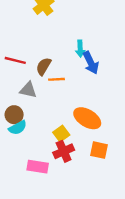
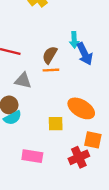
brown semicircle: (44, 66) -> (50, 55), moved
yellow square: (61, 134) -> (56, 124), turned 35
red cross: (64, 151) -> (79, 157), moved

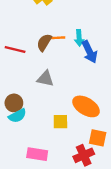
brown semicircle: (50, 55) -> (44, 42), moved
orange line: (51, 70) -> (57, 38), moved
gray triangle: (23, 81) -> (45, 79), moved

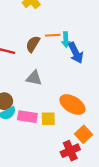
orange line: (57, 38) -> (53, 35), moved
orange square: (98, 138) -> (83, 134), turned 35
pink rectangle: (37, 154) -> (27, 117), moved

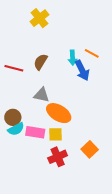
orange line: (53, 35) -> (92, 53), moved, turned 32
orange ellipse: (72, 104) -> (59, 113), moved
red cross: (70, 151) -> (58, 157), moved

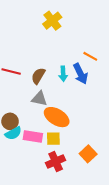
yellow cross: (39, 18) -> (52, 21), moved
cyan arrow: (73, 58) -> (63, 74), moved
brown semicircle: (41, 62) -> (38, 76), moved

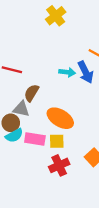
cyan arrow: (63, 74) -> (67, 72), turned -80
brown semicircle: (38, 76) -> (31, 93), moved
gray triangle: (39, 99) -> (21, 109), moved

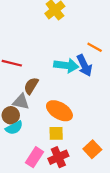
cyan arrow: (67, 72) -> (66, 65), size x1.5
pink rectangle: (35, 139) -> (35, 157), moved, turned -66

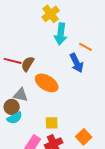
cyan arrow: (66, 65) -> (61, 34), moved, turned 90
brown semicircle: (31, 86) -> (28, 64), moved
orange ellipse: (59, 111) -> (47, 83), moved

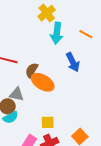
orange line: (86, 47) -> (86, 34), moved
brown semicircle: (28, 64) -> (32, 70), moved

